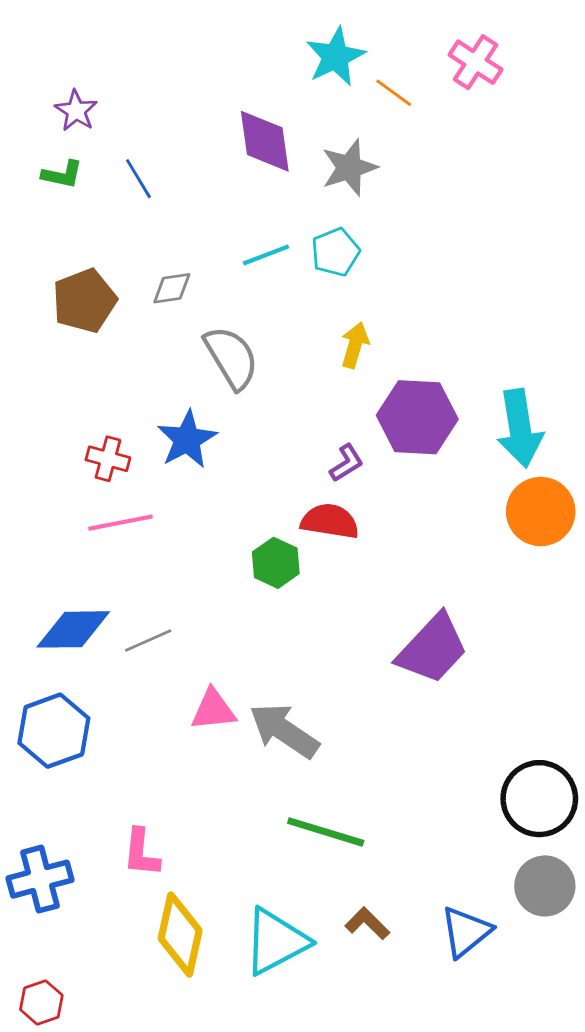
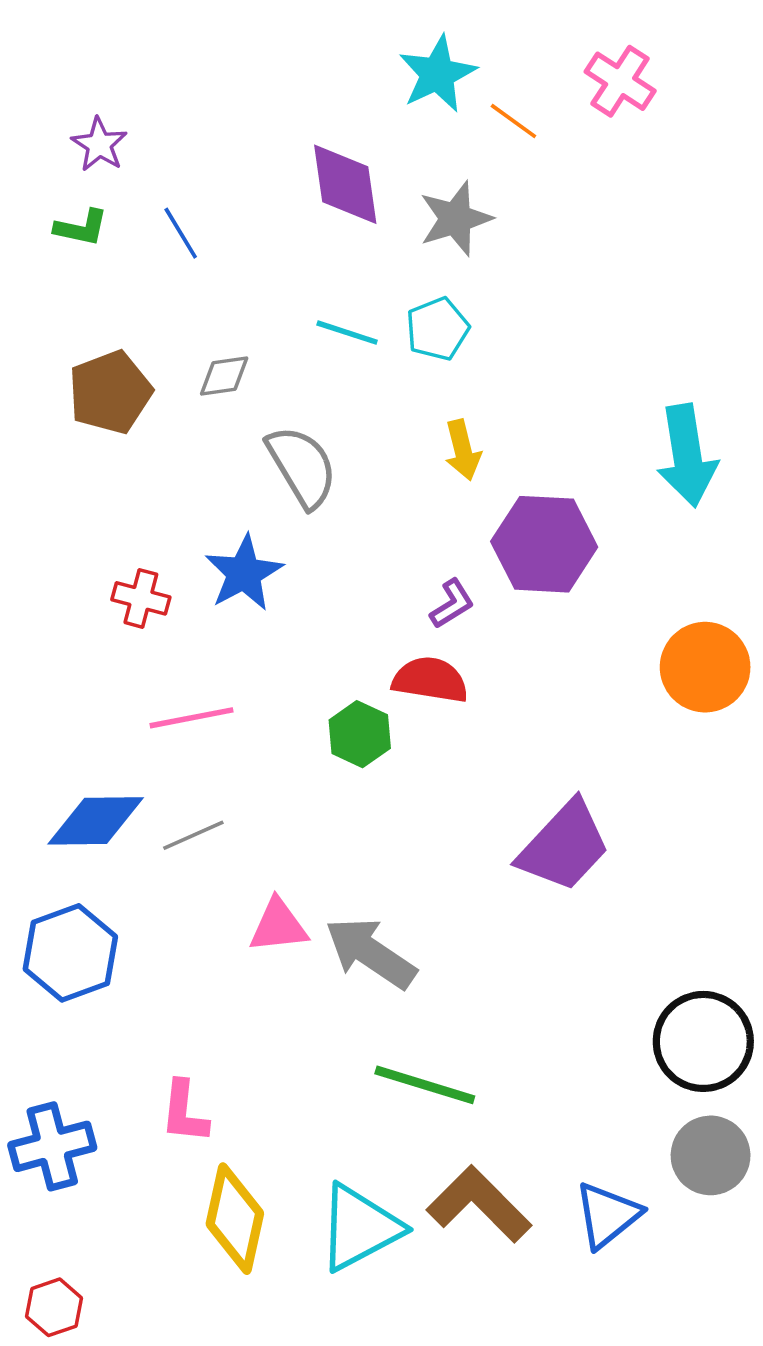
cyan line: (266, 255) -> (347, 333), turned 39
yellow arrow: (355, 345) -> (463, 450), turned 150
cyan arrow: (520, 428) -> (687, 456), moved
pink line: (120, 523) -> (192, 718), moved
brown L-shape: (367, 923) -> (479, 1204), size x1.8

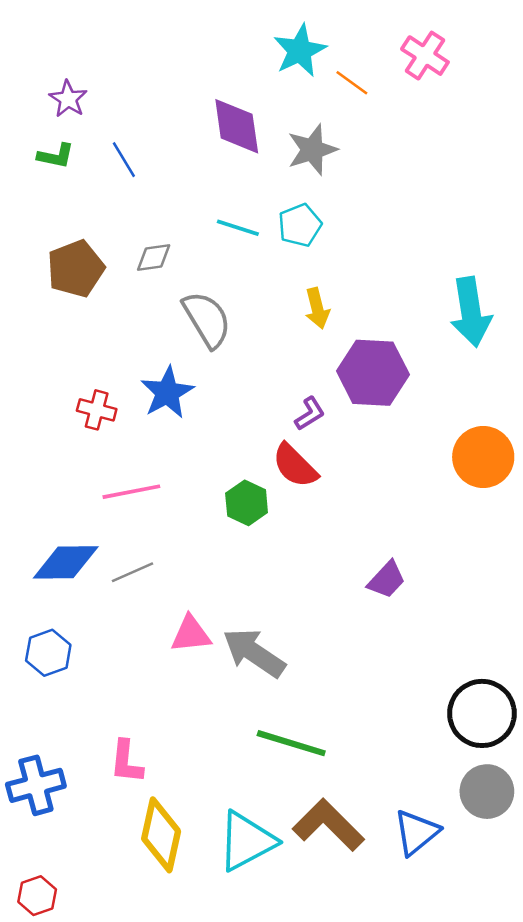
red semicircle: (430, 680) -> (295, 466), turned -144
purple trapezoid: (564, 846) -> (387, 580), size x0.6
blue hexagon: (70, 953) -> (48, 653), size x0.7

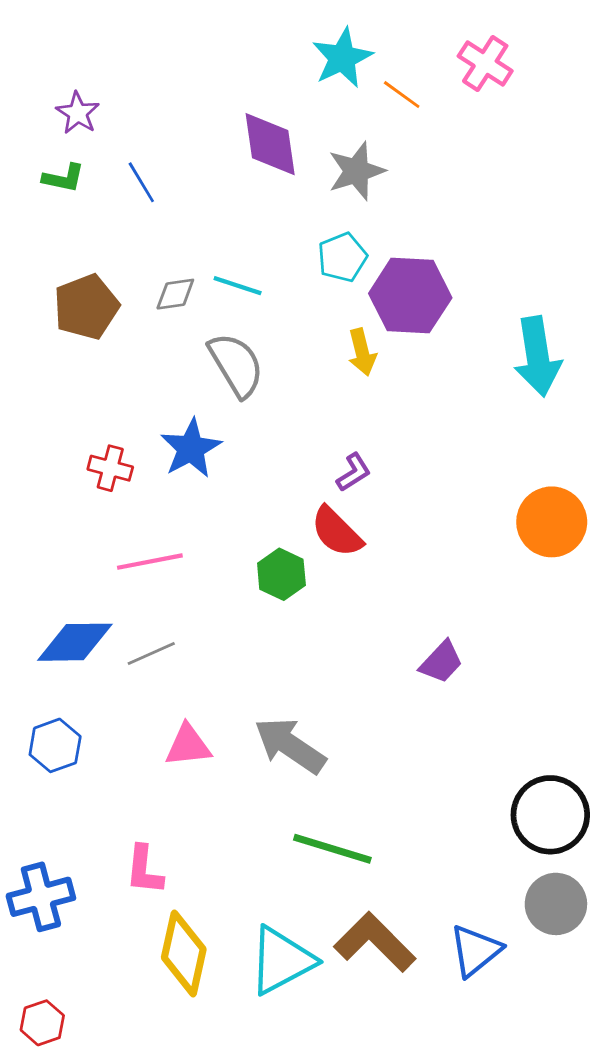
cyan line: (238, 228) -> (238, 286), moved
purple hexagon: (373, 373) -> (410, 296), moved
pink triangle: (191, 634) -> (188, 745), moved

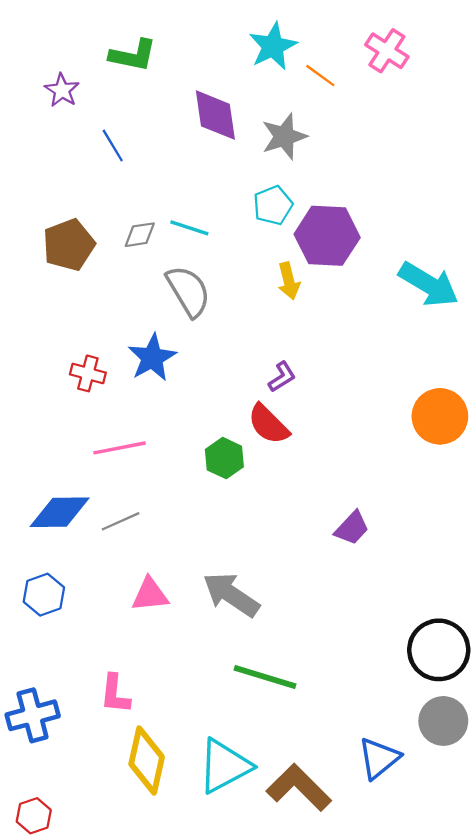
green L-shape: (64, 178) -> (133, 55), moved, size x1.4
cyan arrow: (538, 356) -> (429, 284), turned -50
brown L-shape: (375, 942) -> (299, 788), moved

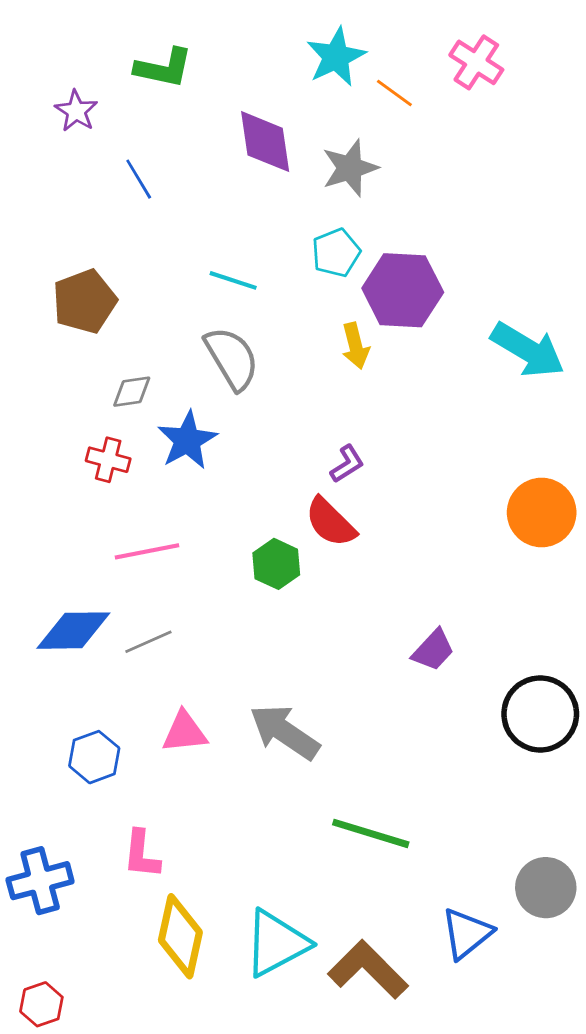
gray diamond: (140, 235) -> (132, 392), moved
blue hexagon: (44, 595) -> (94, 757), moved
black circle: (439, 650) -> (540, 714), moved
green line: (265, 677) -> (371, 833), moved

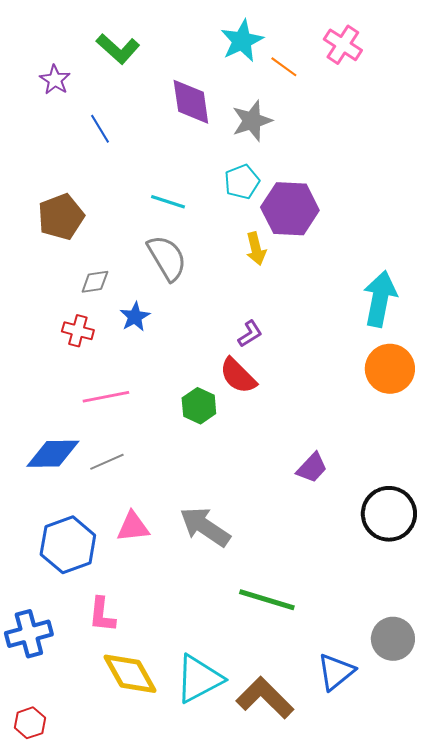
green L-shape: (164, 68) -> (118, 49), turned 30
cyan arrow: (528, 350) -> (380, 299), moved, turned -110
blue star: (187, 440) -> (135, 317), size x0.7
blue hexagon: (94, 757) -> (68, 545), size x1.5
yellow diamond: (180, 936) -> (130, 674), turned -42

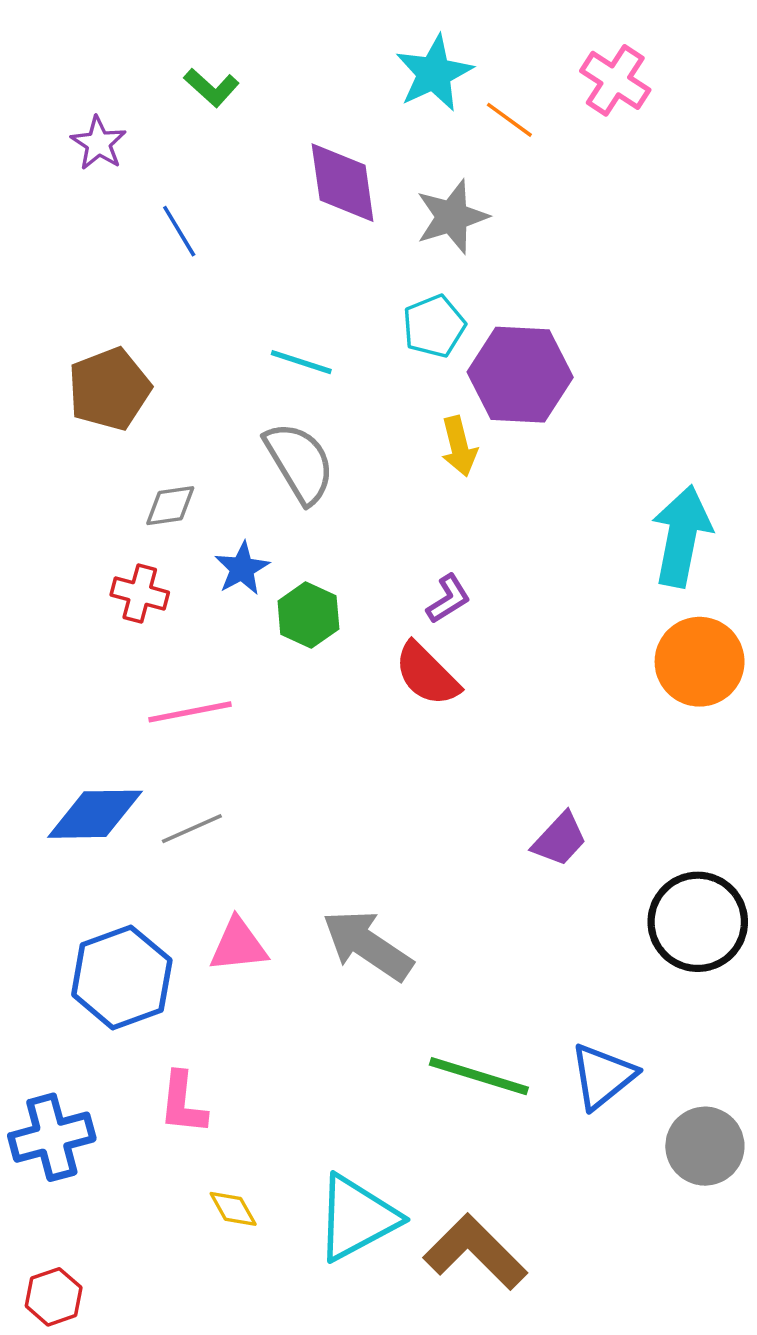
green L-shape: (118, 49) -> (212, 88), size x0.7
green hexagon: (199, 406) -> (308, 615), moved
blue triangle: (336, 672) -> (603, 1076), moved
yellow diamond: (130, 674) -> (233, 1209), size x0.5

